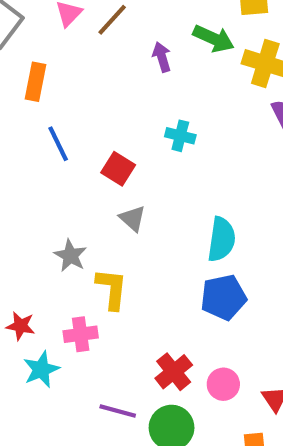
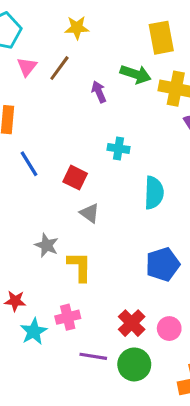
cyan semicircle: (222, 239) -> (154, 193), moved
pink cross: (81, 334) -> (68, 317), moved

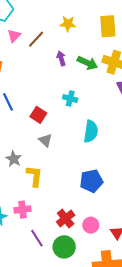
yellow star: (77, 28) -> (68, 24), moved
green arrow: (136, 74) -> (87, 63), moved
purple line: (93, 356) -> (37, 238), turned 42

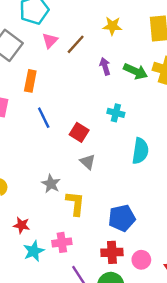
blue pentagon: (91, 181) -> (122, 218), moved
red cross: (66, 219) -> (112, 252), turned 36

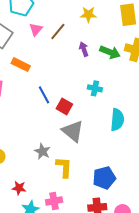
orange rectangle: (30, 81) -> (21, 65), turned -72
blue line: (44, 118) -> (44, 95), moved
gray triangle: (88, 162) -> (73, 131), size x1.6

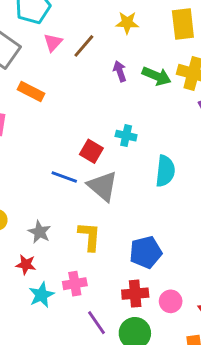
cyan cross: (95, 88) -> (126, 136), moved
blue line: (44, 95) -> (64, 177), moved, turned -42
gray star: (42, 151) -> (40, 232), moved

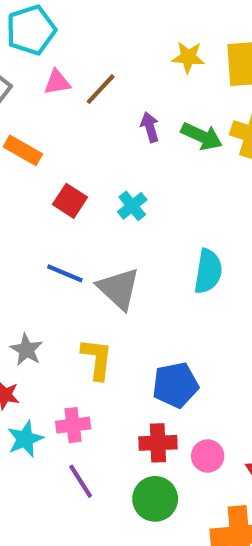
yellow star: (127, 23) -> (188, 57), moved
pink triangle: (53, 42) -> (57, 82), turned 36
cyan cross: (126, 136) -> (132, 206), moved, turned 36
red square: (91, 151) -> (70, 201), moved
purple line: (96, 323) -> (81, 481), moved

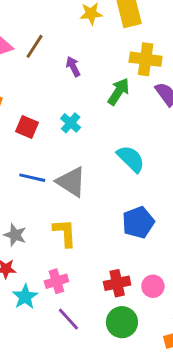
green arrow: (202, 136) -> (118, 92), moved, turned -72
cyan semicircle: (208, 271) -> (131, 159), turned -44
blue pentagon: (175, 385) -> (138, 222), moved

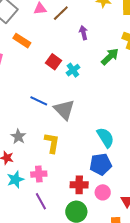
red square: (27, 127) -> (53, 62), moved
cyan semicircle: (131, 159) -> (105, 137), moved
blue pentagon: (138, 222) -> (101, 164), moved

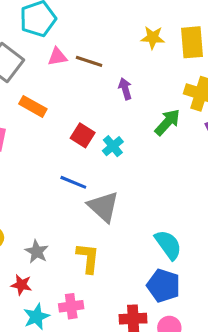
brown line: (61, 13) -> (89, 61), turned 66
blue line: (39, 101) -> (73, 182), moved
blue pentagon: (101, 164) -> (163, 286), turned 30

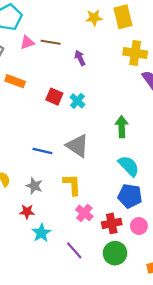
green arrow: (167, 122) -> (122, 127), moved, turned -35
blue line: (73, 182) -> (42, 151), moved
pink cross: (71, 306) -> (84, 213), moved, turned -35

